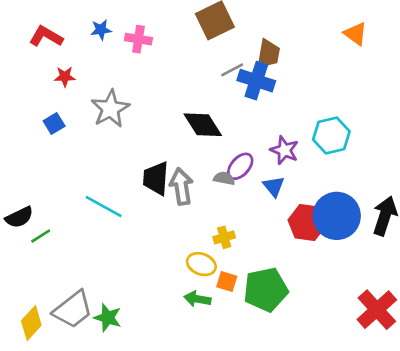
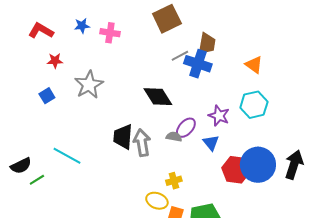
orange triangle: (355, 34) -> (254, 65), moved
cyan line: (104, 207) -> (67, 156), moved

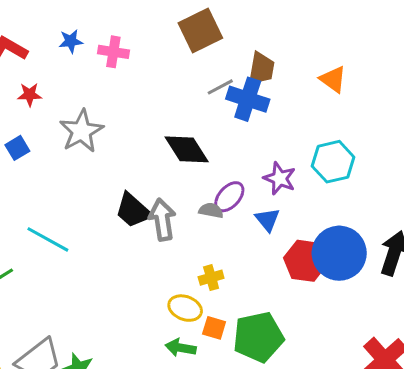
orange triangle: (254, 65) -> (333, 79), moved
black trapezoid: (123, 137) -> (133, 210), turned -52

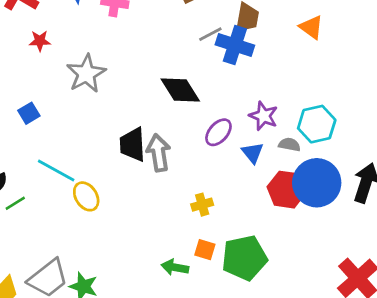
blue square: (17, 148) -> (29, 113), moved
cyan hexagon: (333, 162) -> (317, 124), moved
black trapezoid: (133, 210) -> (133, 145), turned 45
gray semicircle: (211, 210) -> (289, 145), moved
yellow ellipse: (185, 308) -> (86, 196), moved, turned 36

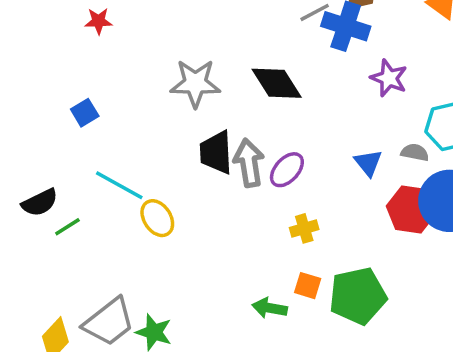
gray star: (86, 74) -> (195, 83), moved, turned 30
purple star: (264, 116) -> (389, 78), moved
purple ellipse: (218, 132) -> (287, 170), moved

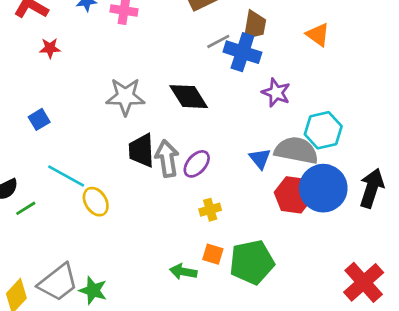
gray semicircle: (415, 152) -> (296, 150), size x2.0

